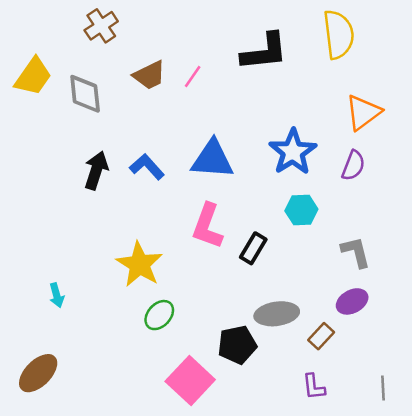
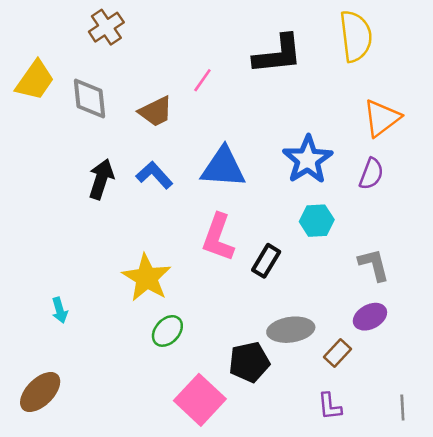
brown trapezoid: (149, 75) -> (156, 112), moved

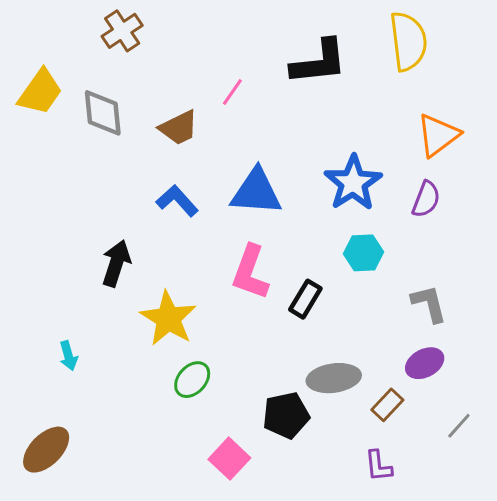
black arrow: (101, 179) -> (116, 263), moved
pink square: (200, 400) -> (229, 459), size x0.7
gray line: (402, 408) -> (459, 426), moved, turned 45

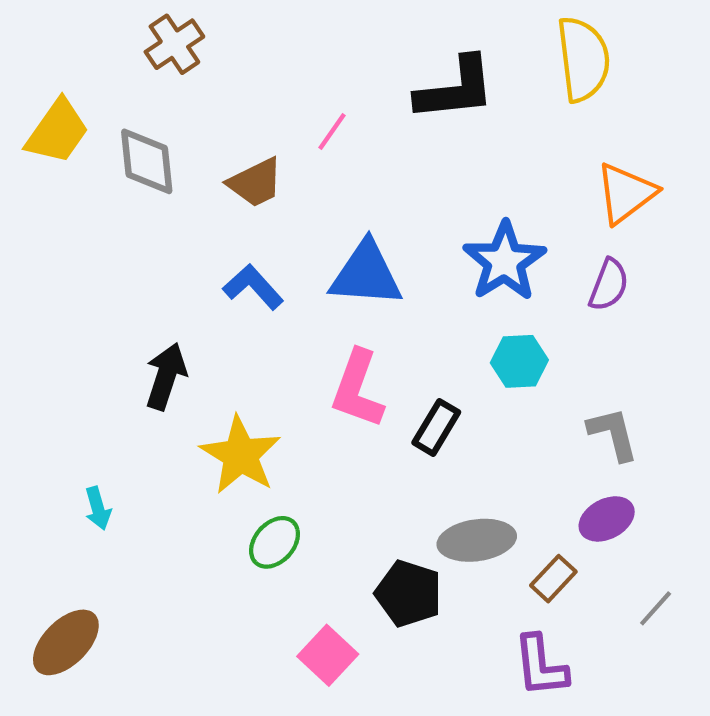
black pentagon: (286, 415) -> (409, 593), turned 30
purple L-shape: (378, 466) -> (541, 666), size x1.4

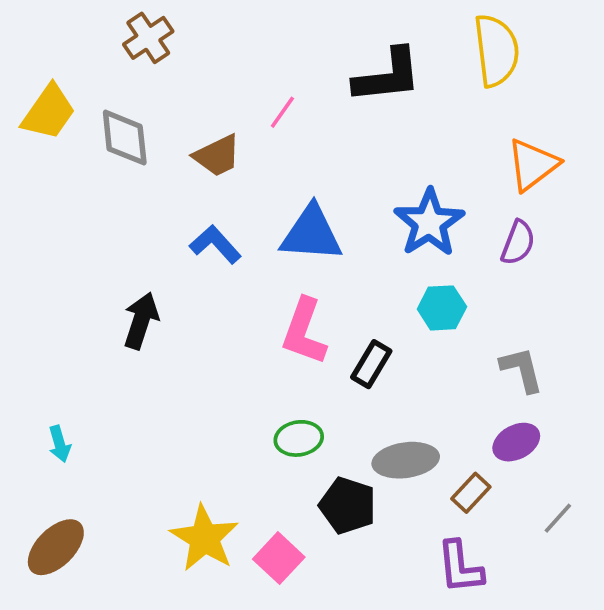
yellow star: (240, 455) -> (204, 538), moved
cyan arrow: (98, 508) -> (59, 444), moved
green ellipse: (275, 542) -> (299, 438), moved, turned 39

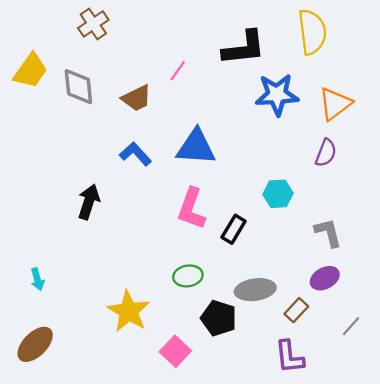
blue star: (429, 223) -> (277, 95), moved, turned 30
yellow star: (204, 538) -> (129, 311), moved

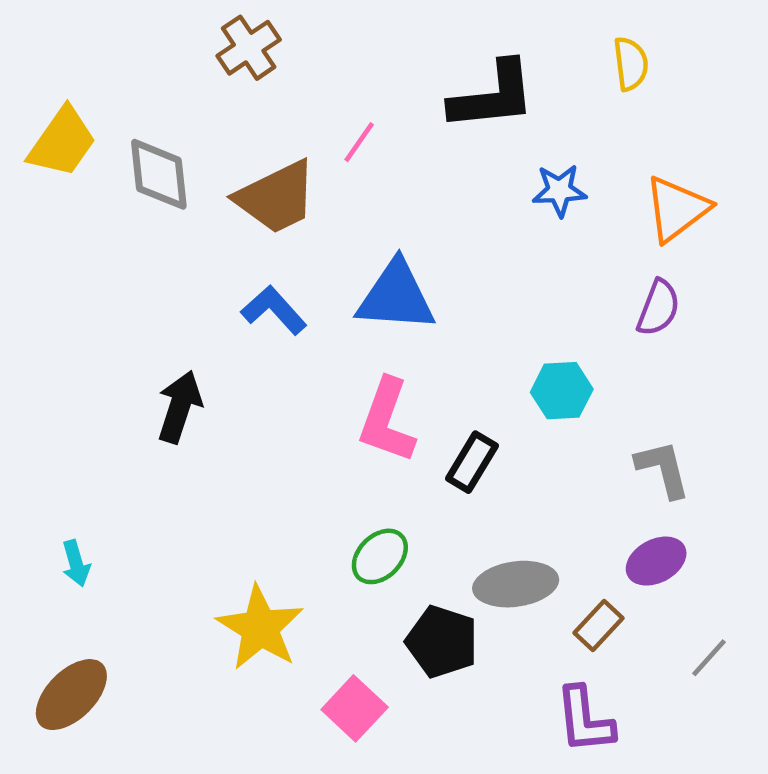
brown cross: (93, 24) -> (249, 48), moved
yellow semicircle: (312, 32) -> (631, 64), size x0.6
blue star: (277, 95) -> (559, 190), size x0.6
brown trapezoid: (137, 98) -> (276, 197), size x1.4
green ellipse: (188, 276) -> (380, 556), turned -36

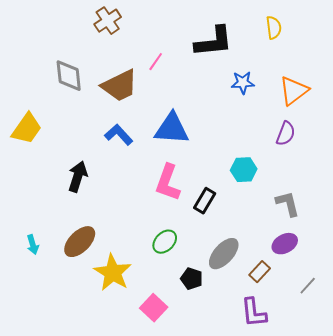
yellow trapezoid: (62, 142) -> (27, 129), moved
gray ellipse: (516, 584) -> (224, 254), turned -40
black pentagon: (442, 642) -> (192, 279), size x0.7
brown ellipse: (71, 695) -> (80, 242), moved

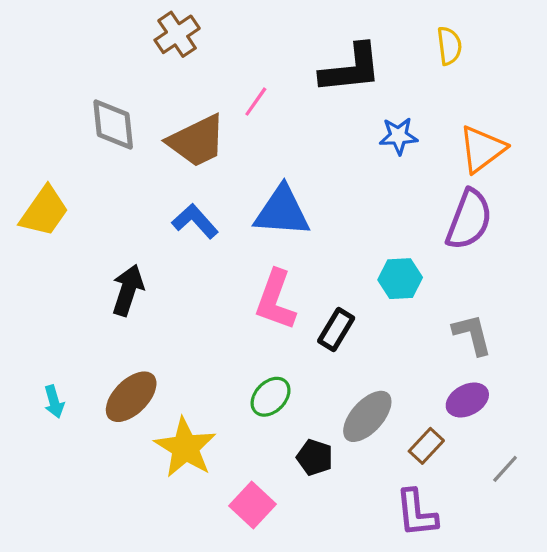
purple semicircle: (286, 134) -> (469, 220), size x1.5

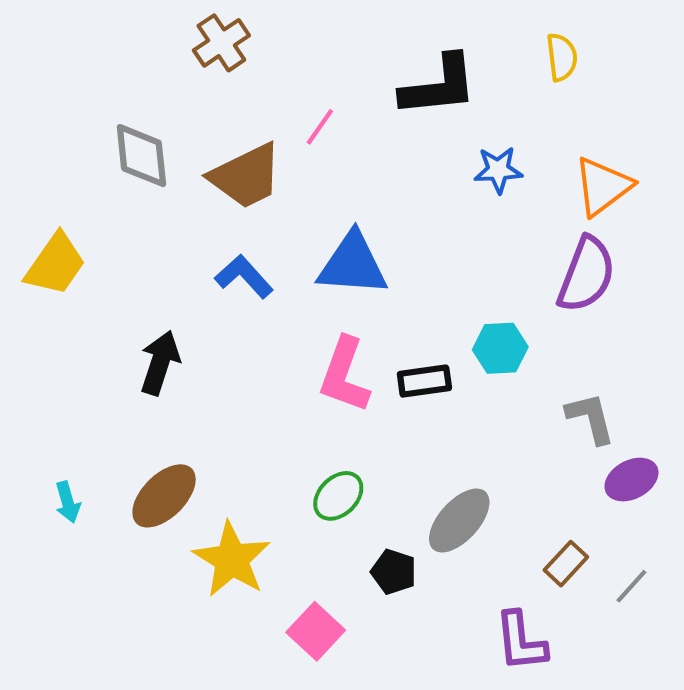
black rectangle: (336, 329) -> (424, 381), moved, turned 51
purple ellipse: (467, 400) -> (631, 480), moved
brown rectangle: (426, 446) -> (566, 564), moved

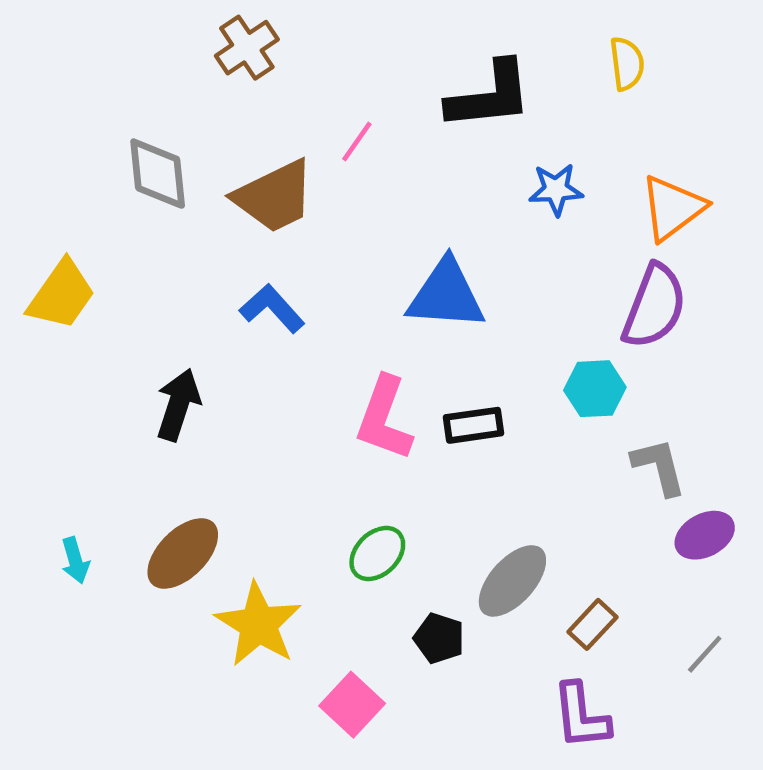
blue triangle: (353, 264) -> (446, 295), moved
cyan hexagon: (500, 348) -> (595, 389), moved
brown rectangle: (566, 564) -> (593, 624), moved

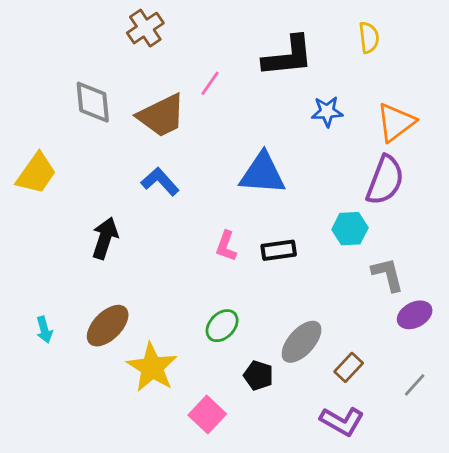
pink L-shape: (384, 418) -> (226, 246), size x0.6
purple L-shape: (581, 716) -> (342, 421), turned -54

